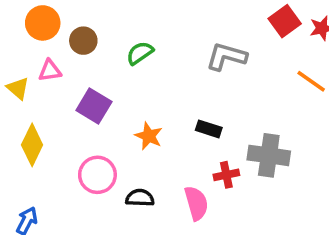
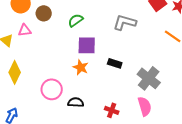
purple square: (94, 106) -> (87, 45), moved, turned -30
gray cross: (269, 155) -> (149, 78), turned 30
red cross: (226, 175) -> (112, 110), moved, turned 32
pink semicircle: (196, 203) -> (145, 106), moved

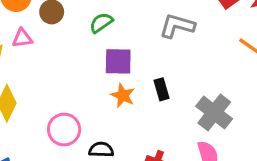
black rectangle: (115, 63) -> (162, 89), turned 56
orange star: (81, 67) -> (123, 95), moved

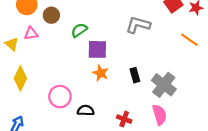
green semicircle: (101, 23) -> (79, 30), moved
black rectangle: (162, 89) -> (135, 75), moved

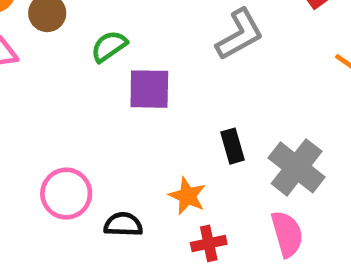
gray L-shape: (138, 25) -> (240, 34), turned 135
orange star: (101, 73) -> (187, 196), moved
red cross: (124, 119) -> (209, 243), turned -32

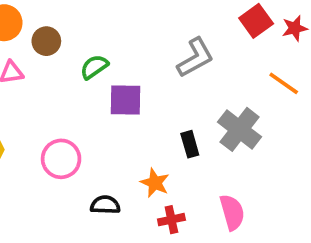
gray cross: (297, 167) -> (240, 129), moved
pink circle: (66, 194) -> (61, 159), moved

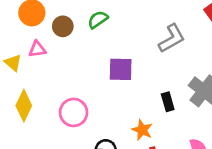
green semicircle: (94, 67) -> (98, 20), moved

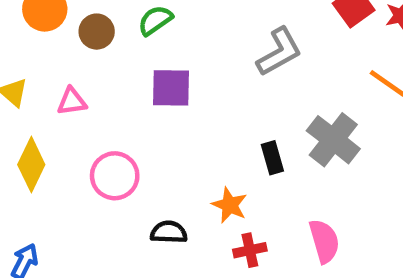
pink triangle: (37, 49) -> (72, 101), moved
purple square: (121, 69) -> (171, 88), moved

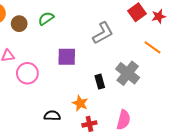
purple square: (171, 88) -> (67, 57), moved
pink circle: (115, 176) -> (27, 73), moved
pink semicircle: (324, 241) -> (124, 120), turned 30

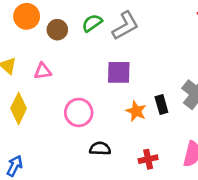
gray L-shape: (103, 33) -> (125, 26), moved
pink circle: (27, 73) -> (79, 112), moved
orange star: (80, 103) -> (136, 111), moved

